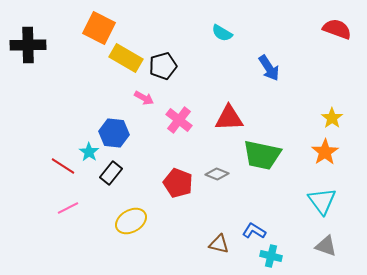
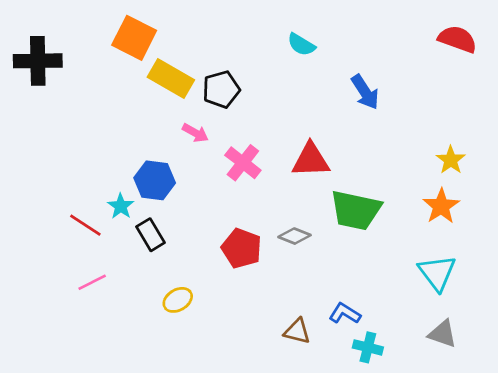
black rectangle: (111, 173) -> (151, 235), turned -70
yellow ellipse: (131, 221) -> (178, 300), size x0.7

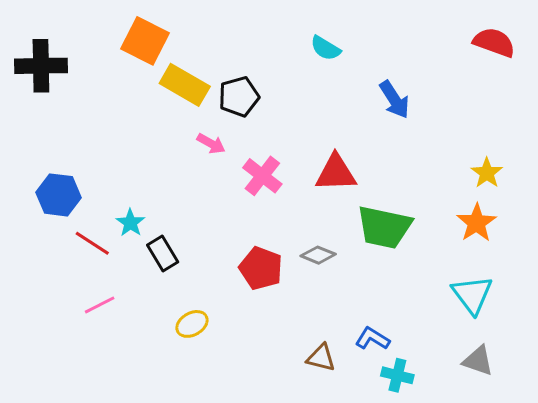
blue hexagon: (155, 180) -> (59, 195), moved

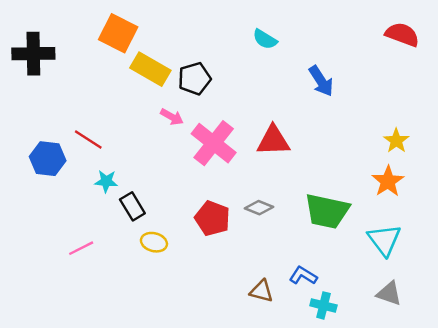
pink cross: (262, 176) -> (214, 143), size x1.4
cyan star: (130, 223) -> (106, 181), turned -30
green trapezoid: (384, 227) -> (327, 211), moved
red line: (92, 243) -> (88, 140), moved
yellow ellipse: (192, 324) -> (154, 242), moved, turned 45

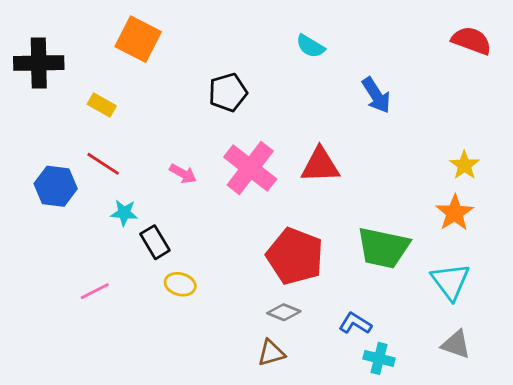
yellow rectangle: (150, 69) -> (102, 105), moved, size x0.6
pink arrow: (172, 117) -> (183, 174), moved
gray diamond: (259, 208) -> (284, 312), moved
red pentagon: (212, 218) -> (295, 256), moved, size x1.4
brown triangle: (261, 291) -> (271, 353), moved, turned -30

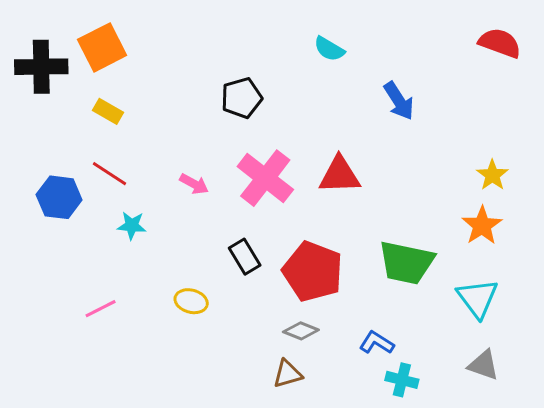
orange square: (138, 39) -> (102, 47), moved, turned 36
black rectangle: (155, 242) -> (245, 257), moved

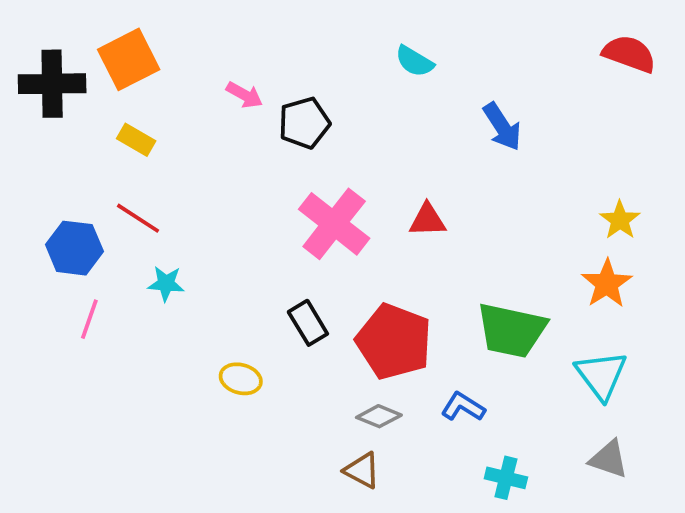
red triangle: (340, 175) -> (427, 220), size x0.7
pink arrow: (194, 184) -> (244, 95), moved
pink line: (101, 309) -> (89, 319), moved, turned -44
blue L-shape: (377, 343) -> (463, 407), moved
brown triangle: (288, 374) -> (362, 470), turned 44

